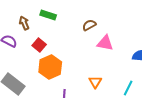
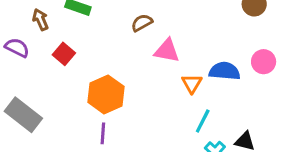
orange hexagon: (50, 67) -> (106, 94), moved
orange triangle: (95, 82) -> (192, 84), moved

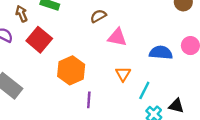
red square: (64, 54) -> (39, 40), size x1.5
orange triangle: (192, 84) -> (123, 74), moved
purple line: (103, 133) -> (89, 100), moved

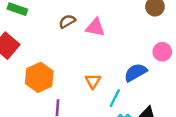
pink triangle: (117, 37) -> (95, 27), moved
blue semicircle: (161, 53) -> (135, 72), moved, turned -35

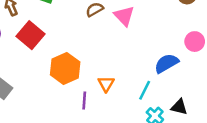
pink triangle: (95, 27) -> (124, 16), turned 35
orange triangle: (93, 81) -> (106, 84), moved

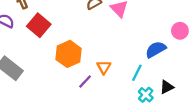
purple line: (84, 101) -> (85, 82), turned 40
black triangle: (179, 107) -> (167, 87), turned -40

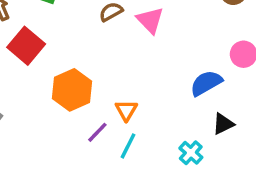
cyan line: (137, 73) -> (128, 146), moved
black triangle: (167, 87) -> (223, 124), moved

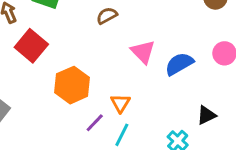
pink triangle: (150, 20) -> (143, 52), moved
blue semicircle: (206, 83) -> (179, 64), moved

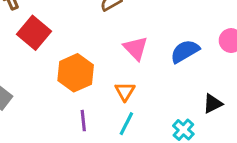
pink triangle: (143, 52) -> (136, 48), moved
purple line: (95, 123) -> (83, 121), moved, turned -50

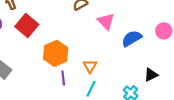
pink triangle: (136, 48) -> (106, 21), moved
purple line: (83, 121) -> (63, 78), moved

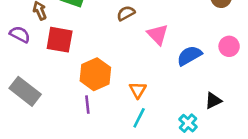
red square: (27, 26) -> (60, 40), turned -30
purple line: (63, 78) -> (87, 105), moved

